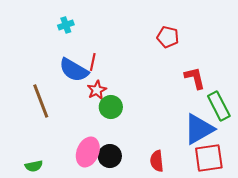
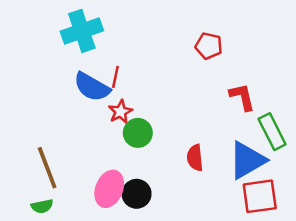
cyan cross: (66, 25) -> (82, 31), size x2.0
brown line: (41, 101) -> (47, 168), moved
red semicircle: (157, 161) -> (195, 158), moved

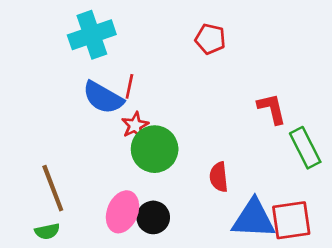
red pentagon: (209, 46) -> (210, 39), moved
green circle: (138, 133) -> (155, 149), size x1.4
blue triangle: (247, 160) -> (254, 219), moved, turned 33

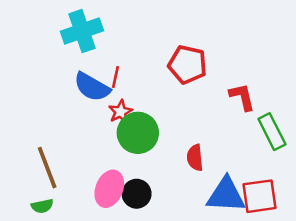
red pentagon: (210, 39) -> (187, 65), moved, size x1.4

